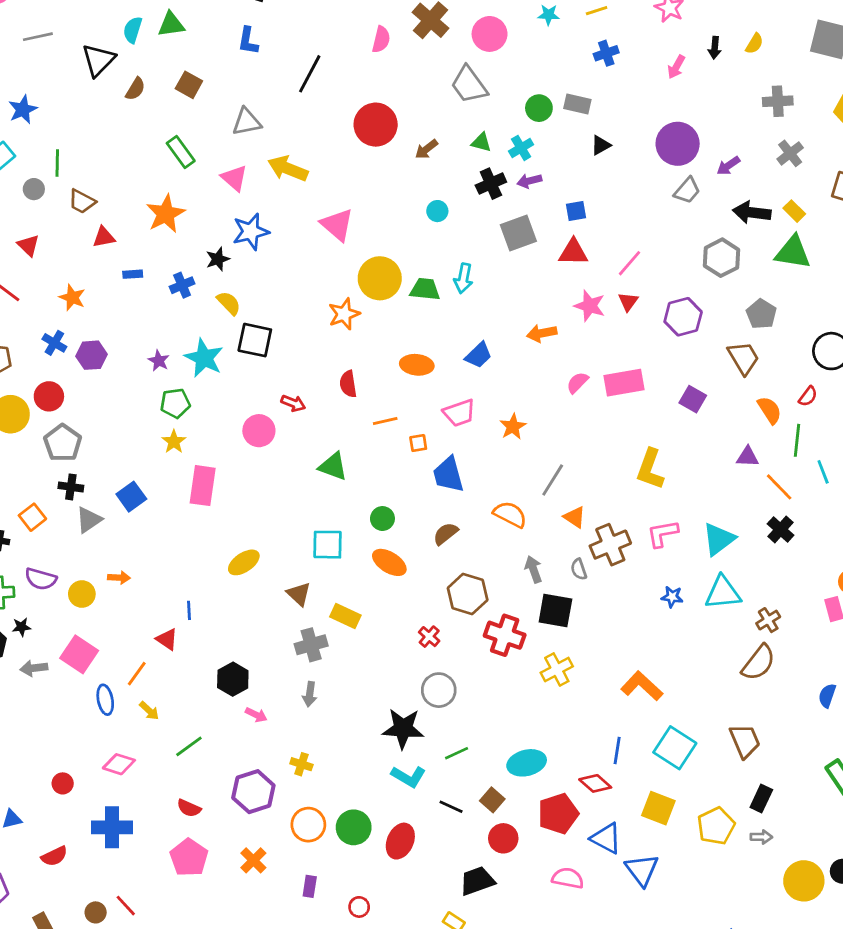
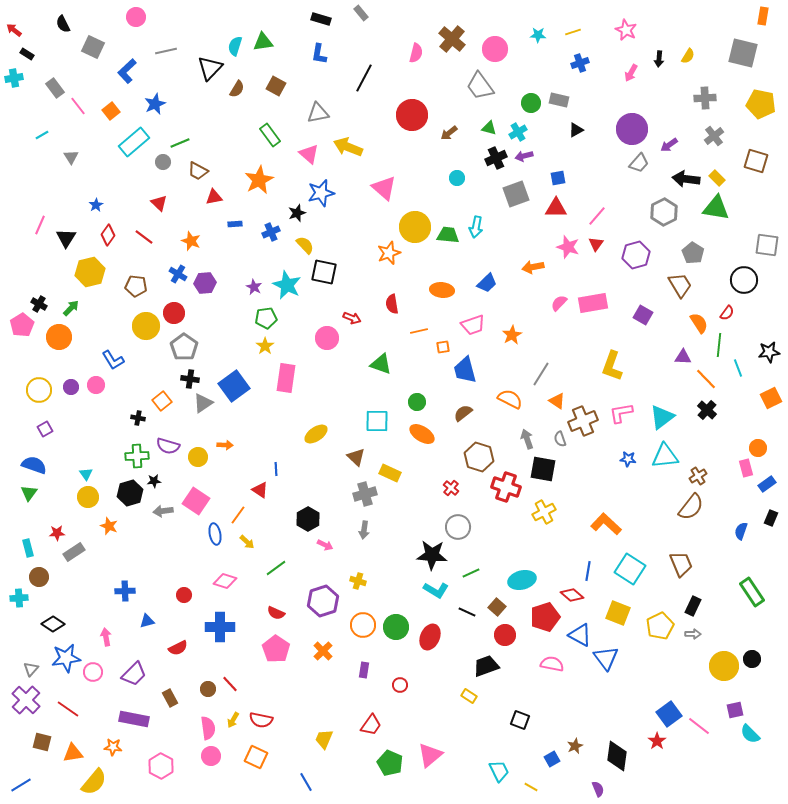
green line: (57, 163) -> (180, 143), turned 66
blue square: (131, 497) -> (234, 386), size x1.4

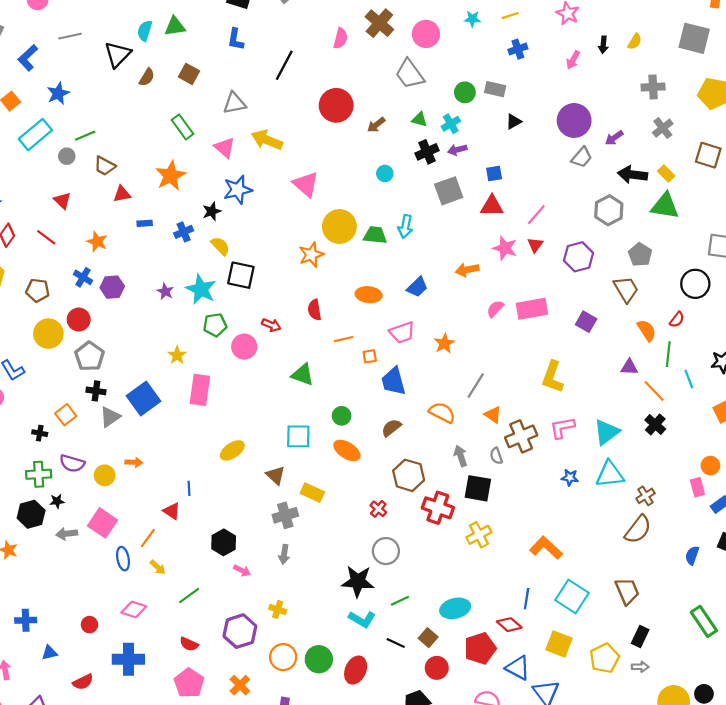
green pentagon: (266, 318) -> (215, 325), moved

